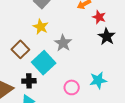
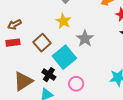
black cross: (29, 81) -> (49, 75), turned 32
pink circle: (72, 87) -> (76, 84), moved

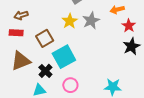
gray star: (85, 39) -> (91, 21), moved
brown triangle: (23, 81) -> (21, 61), moved

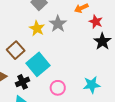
black cross: (45, 71) -> (23, 82), turned 32
pink circle: (70, 85) -> (58, 88), moved

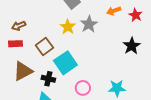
red star: (96, 22) -> (136, 15), moved
black cross: (23, 82) -> (48, 79), turned 32

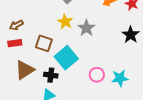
gray star: (89, 24) -> (86, 28), moved
brown square: (44, 46) -> (44, 43), turned -30
pink circle: (83, 88) -> (97, 75), moved

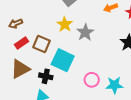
red rectangle: (15, 43) -> (22, 43), moved, turned -32
cyan square: (66, 58) -> (63, 60), turned -30

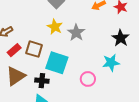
cyan star: (114, 85) -> (111, 63), moved

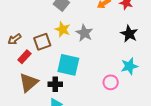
brown square: (34, 49) -> (42, 42), moved, turned -30
cyan star: (111, 63) -> (129, 66), moved
pink circle: (88, 79) -> (111, 82), moved

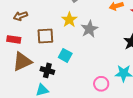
brown square: (42, 42) -> (45, 36), moved
red rectangle: (24, 57) -> (14, 39), moved, turned 40
cyan square: (68, 65) -> (65, 55), size x0.6

